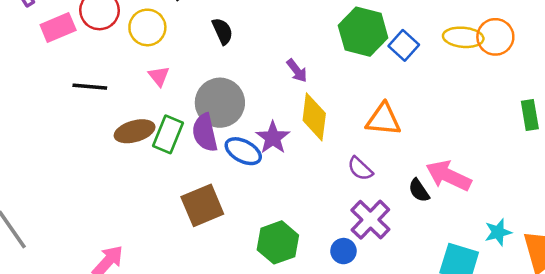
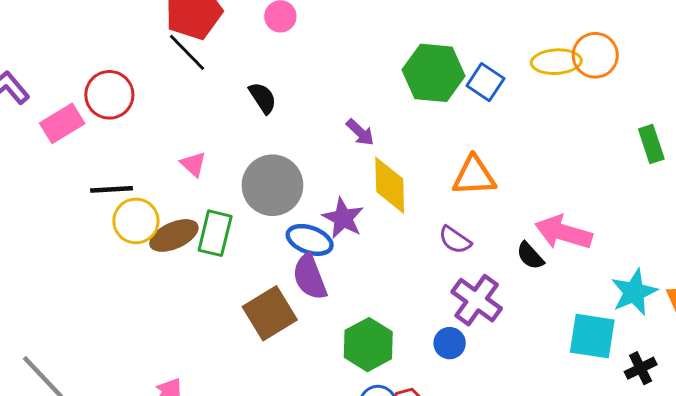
yellow circle: (147, 27) -> (136, 221), moved
purple semicircle: (205, 133) -> (310, 277), moved
cyan star: (498, 232) -> (634, 292), size x1.4

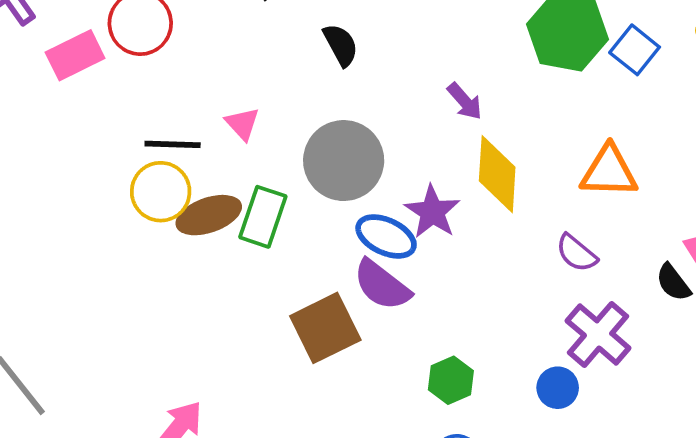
black line: (111, 189) -> (173, 144), moved
purple semicircle: (310, 277) -> (382, 285), turned -36
green hexagon: (368, 345) -> (451, 380), size x0.7

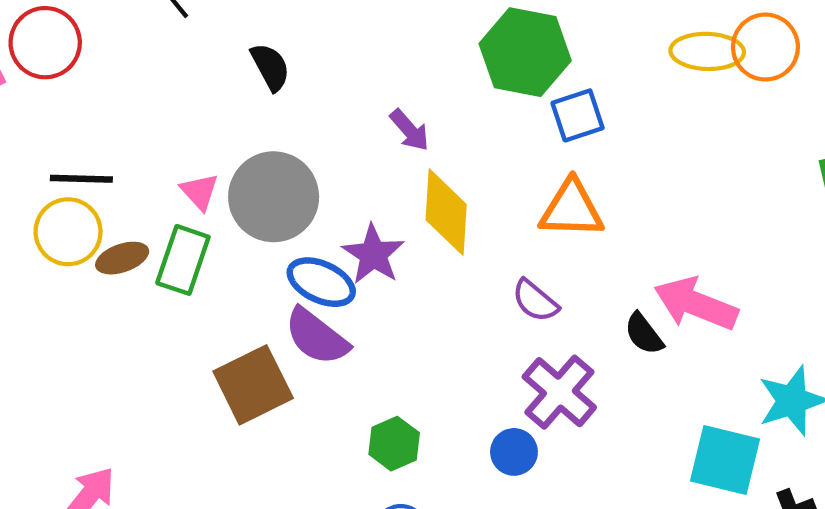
blue square: (635, 50) -> (578, 115), moved, turned 33
pink triangle: (242, 124) -> (199, 192), moved
brown ellipse: (209, 215) -> (122, 258), size x0.7

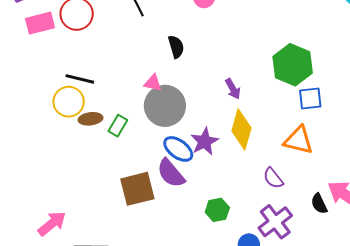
pink triangle: (199, 192) -> (153, 83), moved, turned -48
green rectangle: (183, 260) -> (118, 126), size x0.7
green hexagon: (394, 444) -> (217, 210), moved

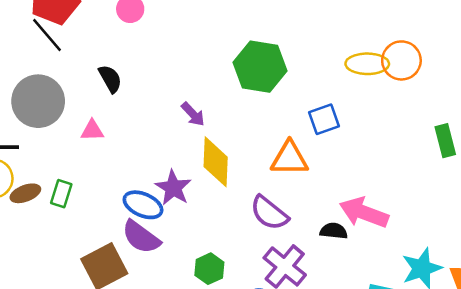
blue square: (310, 98) -> (324, 119), moved
gray circle: (165, 106) -> (38, 101), moved
purple semicircle: (273, 178) -> (269, 213), size x1.4
black semicircle: (319, 204) -> (334, 231), turned 135

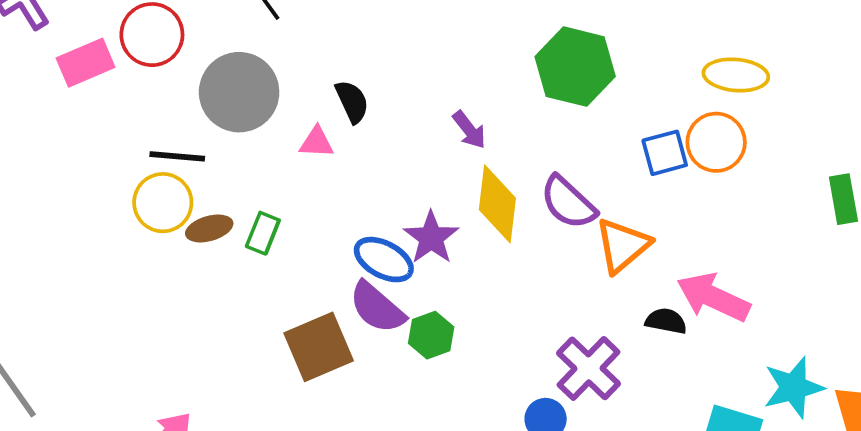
orange circle: (401, 60) -> (716, 142), moved
black semicircle: (110, 79) -> (352, 101), moved
orange triangle: (289, 158) -> (622, 245), moved, turned -45
purple semicircle: (269, 213) -> (568, 202), moved
green hexagon: (209, 269) -> (431, 335), moved

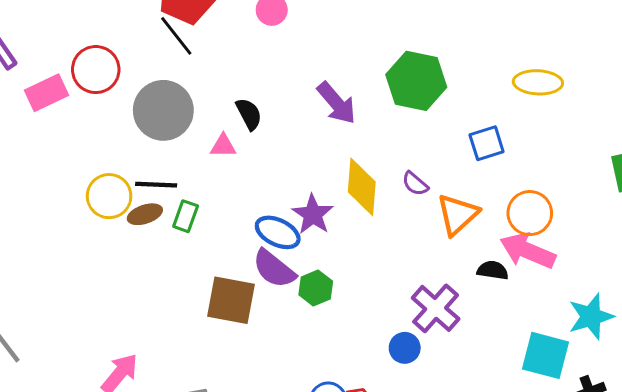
purple arrow: (469, 130) -> (337, 103), moved, size x1.5
orange circle: (716, 142) -> (530, 213), moved
black line: (177, 156) -> (156, 185), moved
purple semicircle: (568, 202) -> (415, 184), size x0.6
brown square: (319, 347) -> (231, 300), turned 36

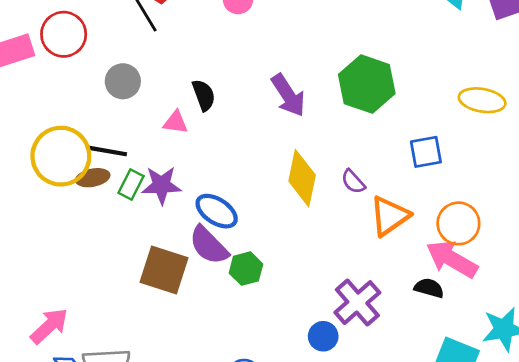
gray circle: (163, 110) -> (123, 81), size x0.6
yellow circle: (109, 196) -> (61, 156), size x1.4
purple star: (313, 214) -> (162, 185), moved, turned 30
black semicircle: (493, 270) -> (429, 288), moved

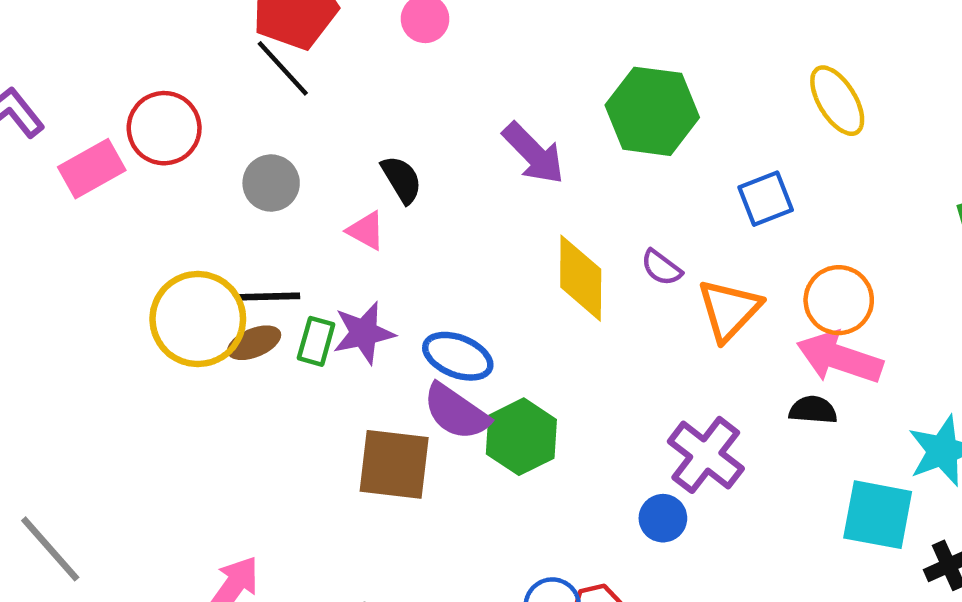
yellow ellipse: (482, 100) -> (837, 101), turned 60
pink triangle: (175, 122) -> (366, 231), turned 32
green hexagon: (246, 269) -> (521, 437), size x1.4

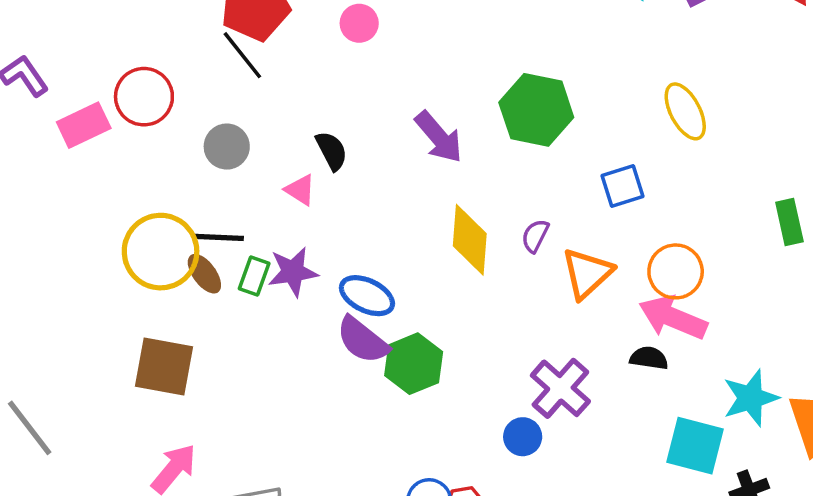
purple semicircle: (661, 268) -> (535, 236), turned 76
brown ellipse: (254, 343) -> (204, 274), turned 72
brown square: (394, 464) -> (164, 367), moved

